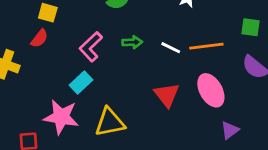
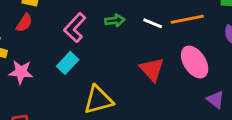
pink star: (61, 117) -> (21, 72), moved, size x0.7
purple triangle: (230, 130) -> (215, 100), turned -42

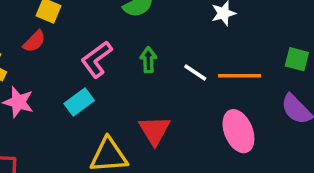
green arrow: (115, 20) -> (148, 60), turned -96
red triangle: (152, 69) -> (155, 130), moved

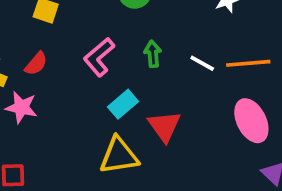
red semicircle: (34, 41) -> (36, 64), moved
cyan rectangle: (79, 102) -> (123, 104), moved

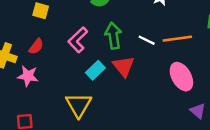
green arrow: (153, 54) -> (113, 36), size x1.5
red triangle: (164, 126) -> (124, 66), moved
yellow triangle: (119, 156) -> (79, 105), moved, turned -48

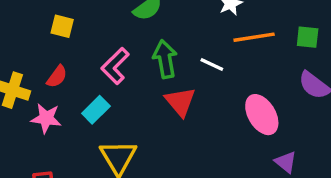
orange line: (177, 39) -> (254, 37), moved
cyan rectangle: (95, 70) -> (96, 110), moved

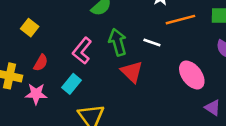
yellow square: (62, 26) -> (30, 28), moved, turned 30

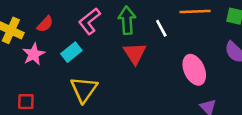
white line: (152, 42) -> (161, 28), turned 30
pink star: (36, 94) -> (34, 54), turned 30

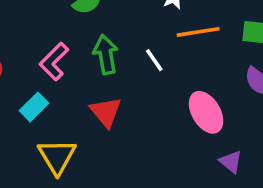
red triangle: (135, 53) -> (106, 112), moved

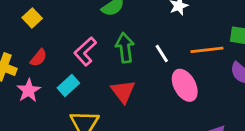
orange line: (198, 32) -> (207, 50), moved
pink ellipse: (206, 112) -> (185, 85), moved

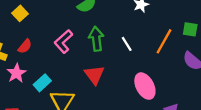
orange line: (207, 50) -> (164, 41), turned -55
cyan rectangle: (68, 85) -> (42, 83), moved
pink ellipse: (185, 85) -> (145, 86), moved

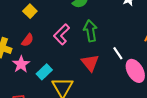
yellow square: (20, 13) -> (30, 11), moved
white line: (127, 44) -> (118, 53), moved

